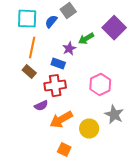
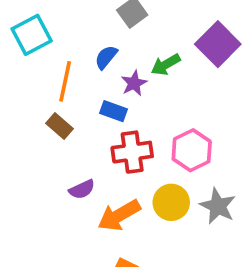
cyan square: (27, 19) -> (32, 35), moved, turned -30
blue semicircle: (51, 22) -> (106, 57), moved
red cross: (55, 86) -> (132, 152), moved
yellow circle: (89, 129) -> (171, 202), moved

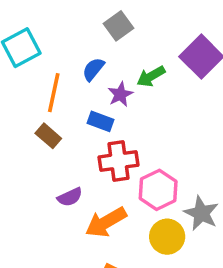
pink hexagon: (192, 150) -> (158, 190), moved
yellow circle: (171, 202) -> (167, 237), moved

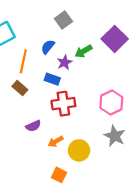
pink hexagon: (158, 190) -> (111, 102), moved
orange arrow: (106, 222) -> (56, 141), size x0.6
yellow circle: (167, 237) -> (79, 150), moved

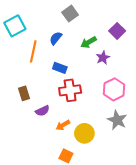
purple square: (115, 39) -> (117, 31), size x0.7
purple star: (65, 62) -> (103, 58), moved
brown rectangle: (20, 88) -> (24, 93), moved, turned 32

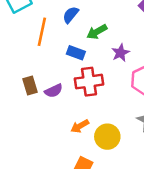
green arrow: (88, 42) -> (97, 32), moved
purple star: (103, 58) -> (120, 53), moved
purple semicircle: (42, 111) -> (54, 91), moved

